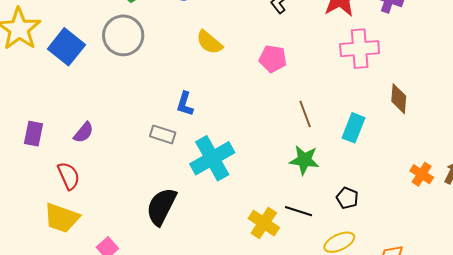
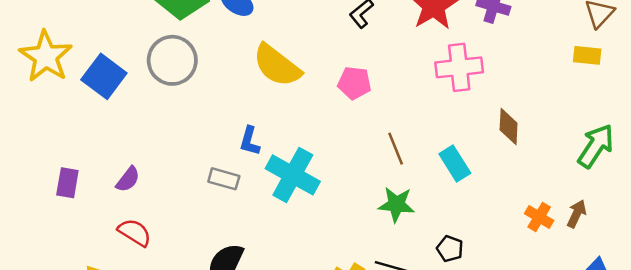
yellow semicircle: (209, 42) -> (277, 65), size x1.5
cyan rectangle: (354, 128) -> (455, 164), turned -52
cyan cross: (212, 158) -> (293, 175), moved, turned -30
red semicircle: (69, 176) -> (135, 232), moved, turned -32

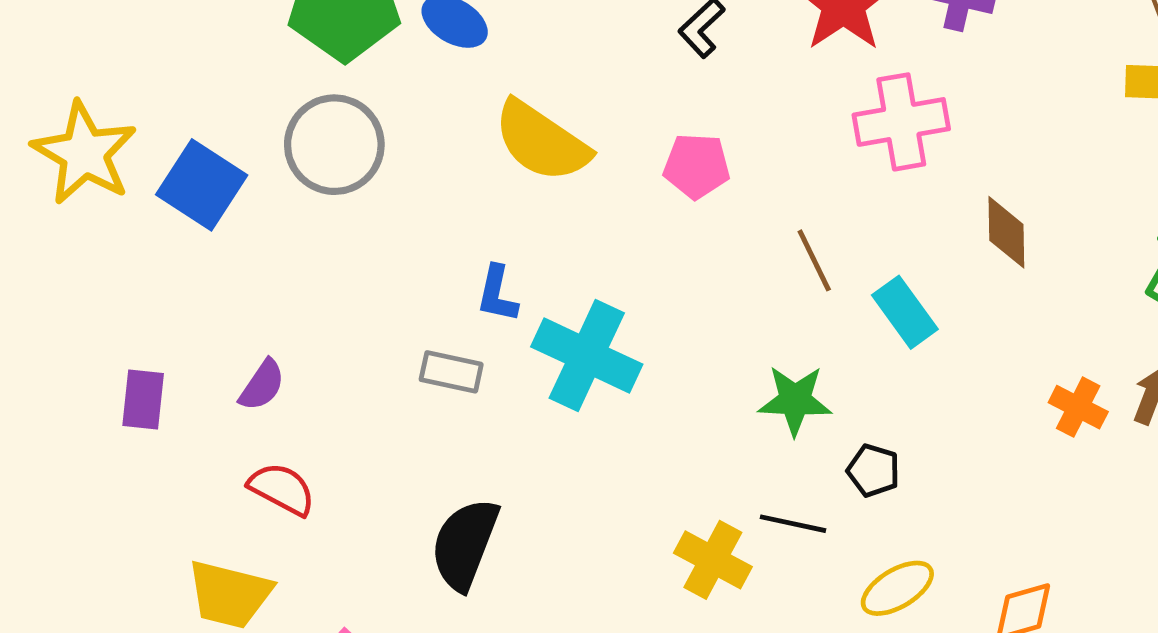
brown line: (396, 149) -> (814, 260), moved
black pentagon: (450, 249) -> (873, 470), moved

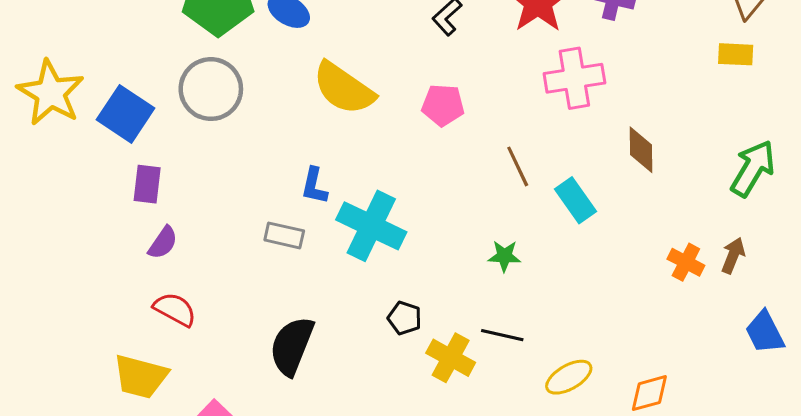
purple rectangle: (143, 400) -> (147, 184), moved
green star: (795, 400) -> (504, 256), size x0.7
black pentagon: (873, 470) -> (405, 318), moved

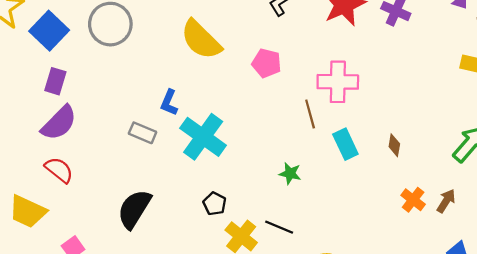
pink cross: (574, 78) -> (338, 82), moved
brown diamond: (641, 150) -> (394, 145), moved, size x0.7
purple semicircle: (163, 243) -> (59, 123), size x1.6

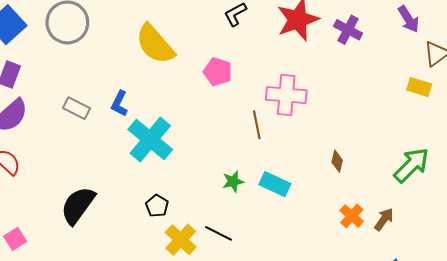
gray rectangle: (143, 133) -> (77, 108), moved
cyan rectangle: (345, 144) -> (275, 184), moved, turned -44
green star: (290, 173) -> (233, 182), turned -30

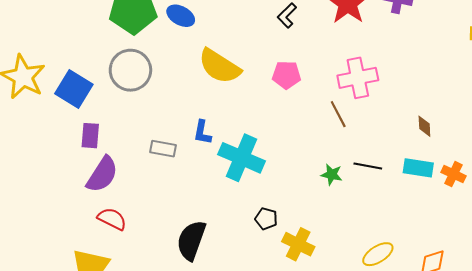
green star: (233, 182) -> (332, 175), turned -30
cyan rectangle: (275, 184) -> (418, 168), moved
black line: (218, 233) -> (368, 166), moved

